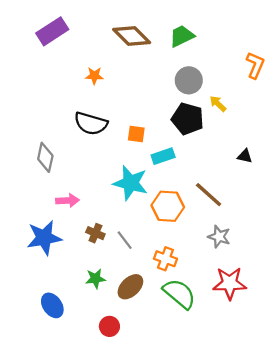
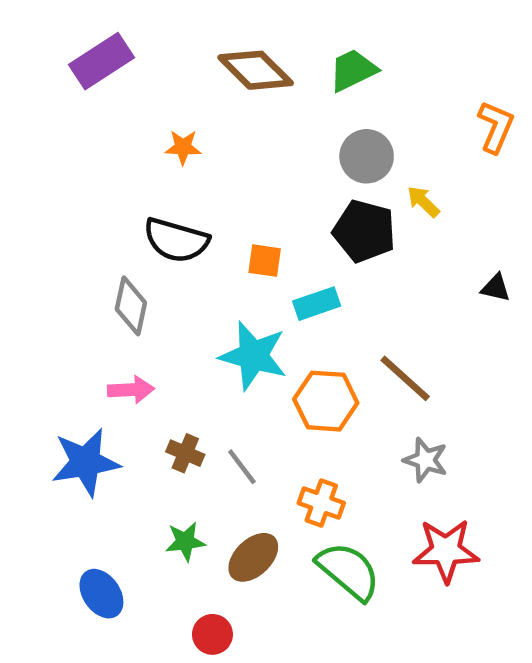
black triangle: (245, 156) -> (496, 288), moved
gray diamond: (45, 157) -> (131, 306), moved

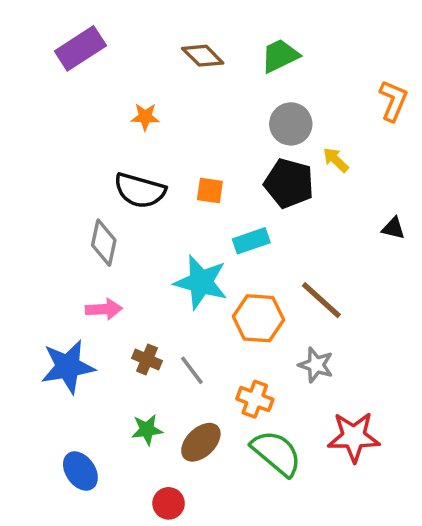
brown diamond: (256, 70) -> (203, 56), size x0.7
orange square: (265, 261) -> (210, 191), moved
gray star: (425, 460) -> (316, 365), moved

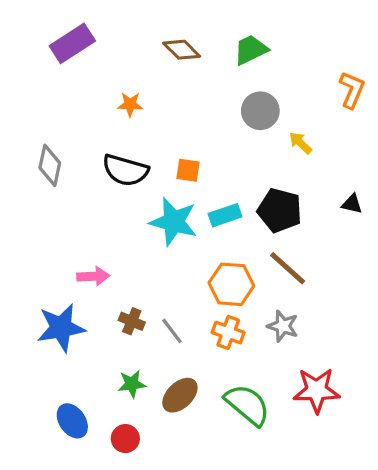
black pentagon: (289, 183) -> (280, 210), moved
gray diamond: (104, 243) -> (50, 165), moved
cyan star: (201, 282) -> (174, 222), moved
orange cross: (255, 399) -> (228, 333), moved
red circle: (169, 503) -> (125, 439), moved

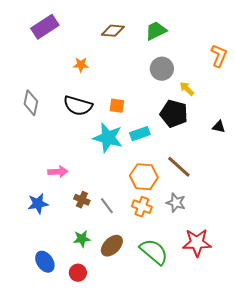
brown diamond: (182, 50) -> (113, 31), turned -40
black pentagon: (280, 210) -> (174, 114), moved
blue star: (61, 328) -> (38, 204), size x0.7

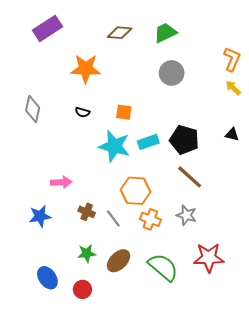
orange star: (81, 65) -> (86, 69), size x1.8
yellow arrow: (187, 89) -> (233, 88), moved
black semicircle: (78, 106) -> (82, 112), size x0.5
black pentagon: (174, 114) -> (184, 140), moved
orange hexagon: (144, 177) -> (136, 191), moved

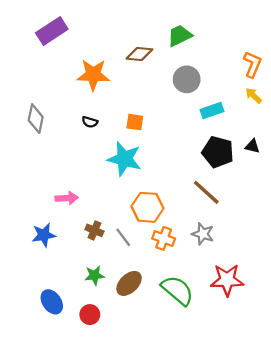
brown diamond: (120, 33) -> (139, 54), moved
black pentagon: (184, 140) -> (218, 152), moved
cyan rectangle: (148, 142) -> (212, 110), moved

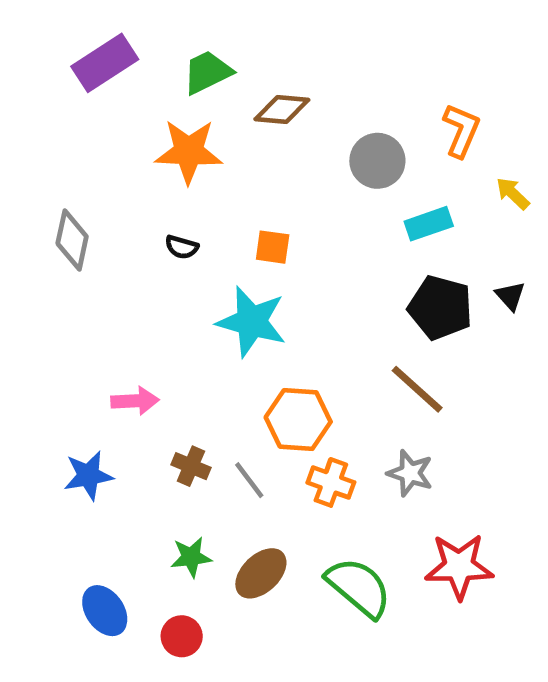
green trapezoid: (180, 36) -> (207, 72), moved
orange L-shape: (252, 64) -> (461, 130), moved
black triangle: (252, 146) -> (510, 296), turned 35

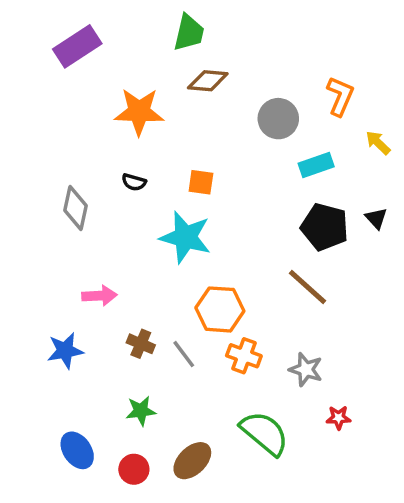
green trapezoid: (207, 72) -> (189, 33), moved, turned 129
gray diamond: (72, 240) -> (75, 208), moved
gray star: (410, 473) -> (306, 370), moved
red star: (459, 566) -> (338, 418), size x0.5
brown ellipse: (261, 573) -> (192, 461), moved

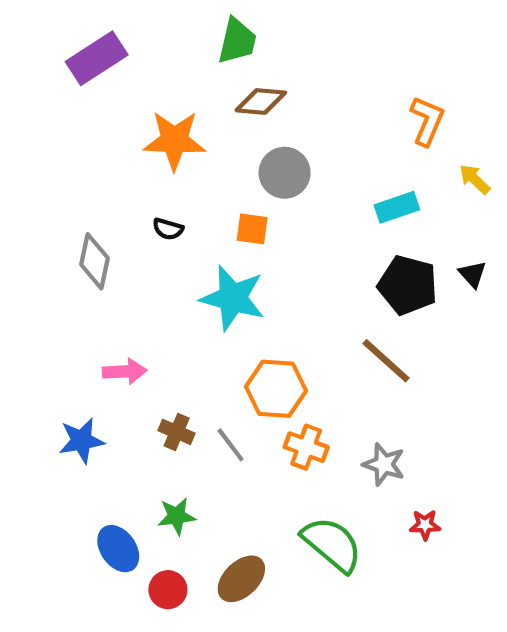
gray circle: (278, 119) -> (285, 173), moved
blue ellipse: (77, 450) -> (118, 549), moved

